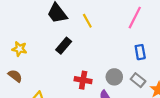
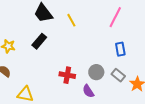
black rectangle: (64, 46) -> (39, 41), moved

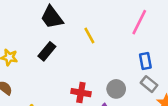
yellow line: (71, 20) -> (89, 35), moved
gray rectangle: (118, 75) -> (149, 84), moved

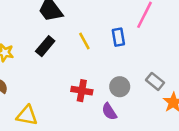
yellow line: (89, 35) -> (84, 41), moved
blue rectangle: (145, 61) -> (118, 37), moved

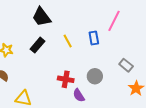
gray rectangle: (155, 81) -> (126, 65), moved
purple semicircle: (109, 112) -> (79, 95), moved

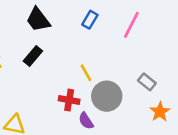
blue rectangle: (94, 38) -> (90, 20), moved, turned 40
yellow line: (68, 41) -> (86, 73), moved
gray circle: (95, 76) -> (107, 96), size x1.5

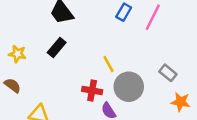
blue rectangle: (90, 20) -> (124, 12), moved
orange star: (160, 112) -> (181, 102), turned -30

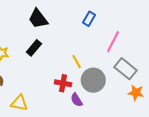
pink line: (153, 17) -> (113, 42), moved
gray rectangle: (168, 73) -> (125, 69), size x1.5

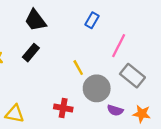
red cross: (63, 83) -> (63, 108), moved
orange star: (136, 93) -> (142, 114), moved
purple semicircle: (77, 100) -> (115, 110), moved, turned -40

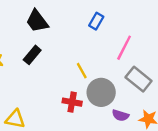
red cross: (63, 108) -> (72, 102), moved

